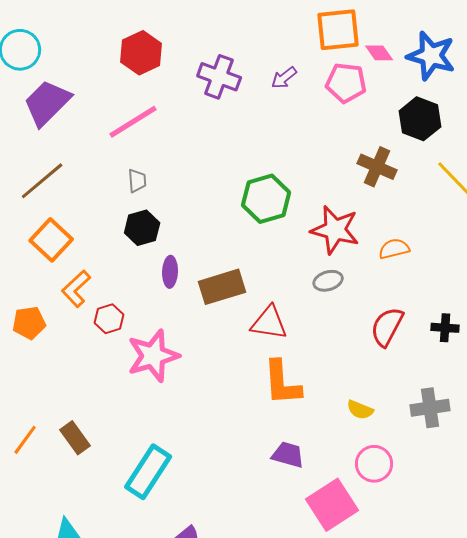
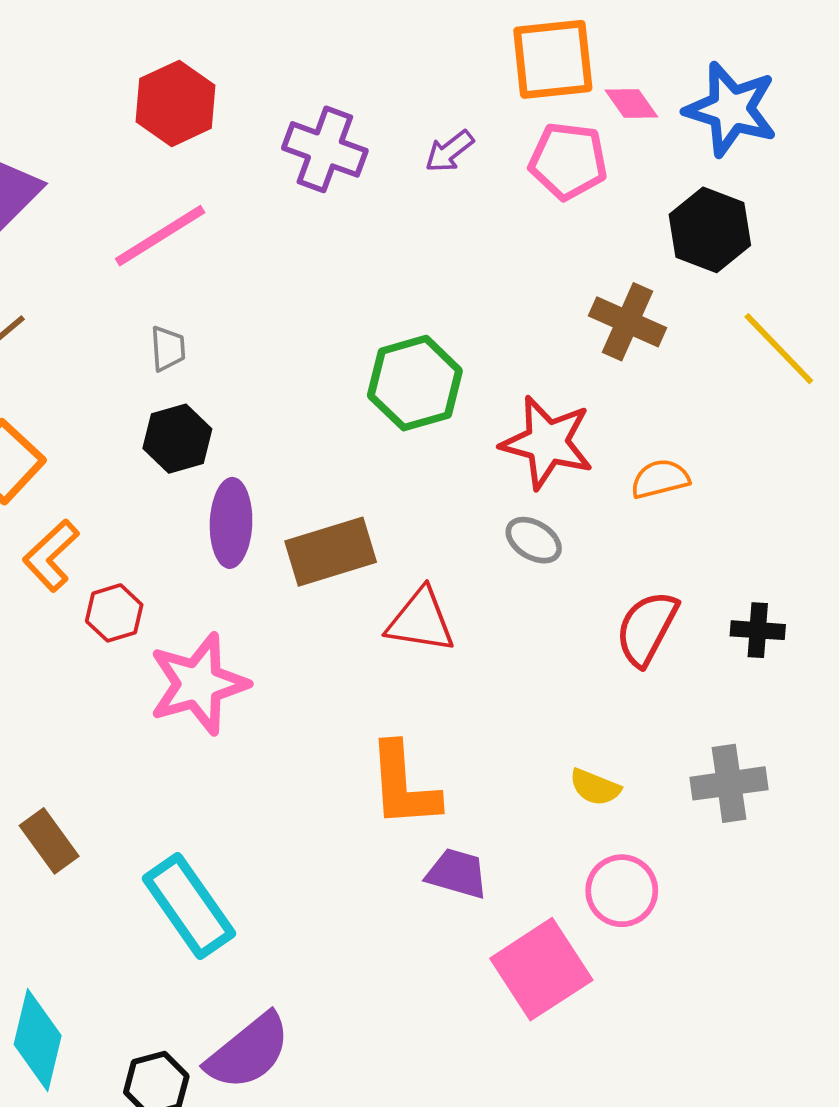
purple ellipse: (170, 272) -> (231, 523), size x1.4
gray ellipse: (328, 281) -> (534, 540), turned 48
orange L-shape: (282, 383) -> (403, 785), moved
cyan rectangle: (148, 472) -> (189, 906), turned -68

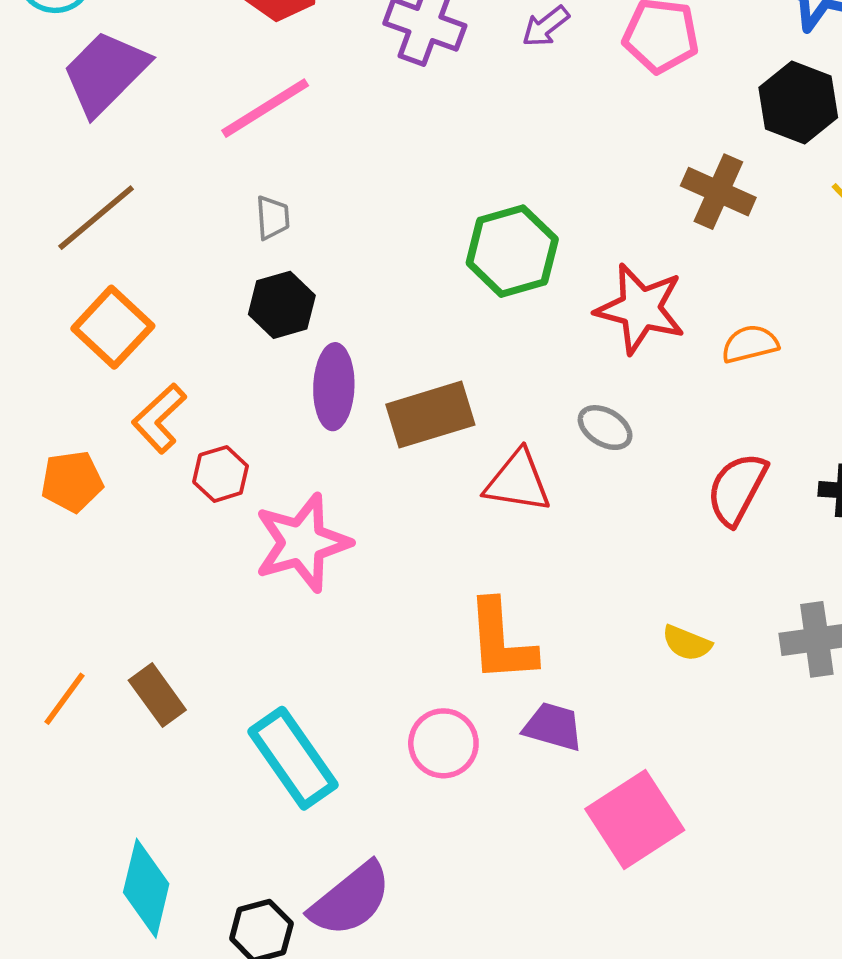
gray ellipse: (534, 540) -> (605, 428), moved
pink circle: (622, 891) -> (443, 743), moved

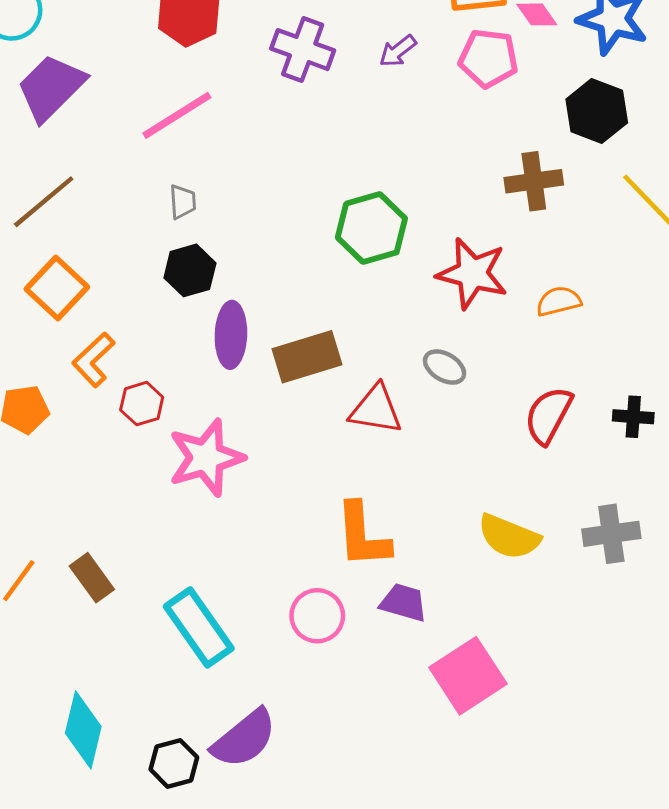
brown cross: (718, 192) -> (534, 181), turned -32
yellow semicircle: (687, 643) -> (509, 537), size x1.6

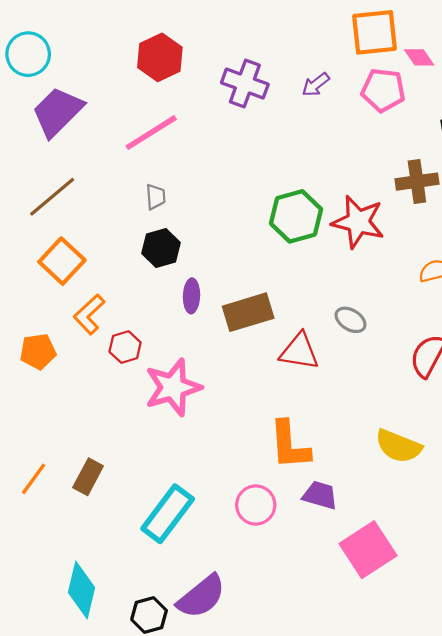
red star: (472, 273) -> (358, 222), moved
purple ellipse: (231, 335) -> (191, 296), size x0.7
brown rectangle: (92, 578) -> (88, 477), turned 64
cyan rectangle: (199, 627) -> (168, 514), turned 72

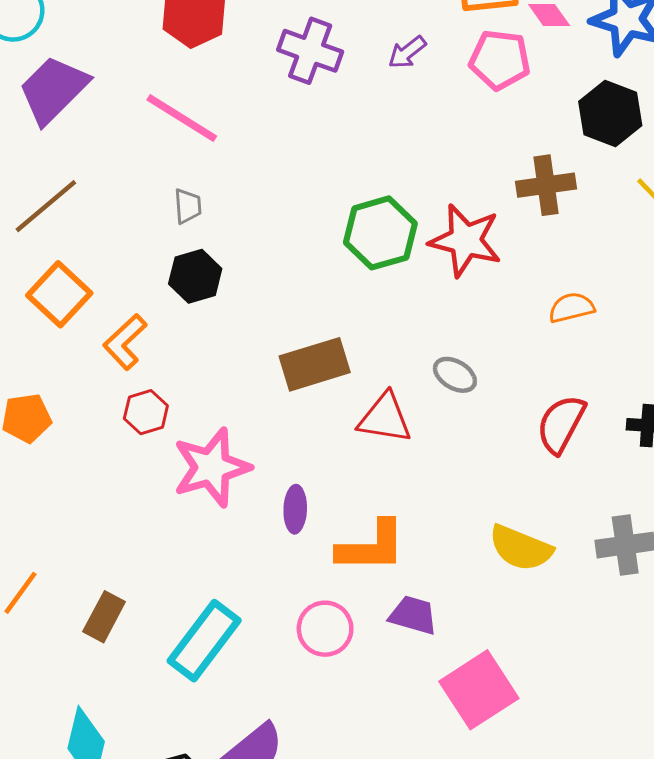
pink line: (151, 133) -> (182, 118), turned 64
purple ellipse: (191, 296) -> (295, 509), moved
orange L-shape: (89, 314) -> (125, 342), moved
orange L-shape: (290, 445) -> (371, 547), turned -86
brown rectangle: (88, 477) -> (104, 617), moved

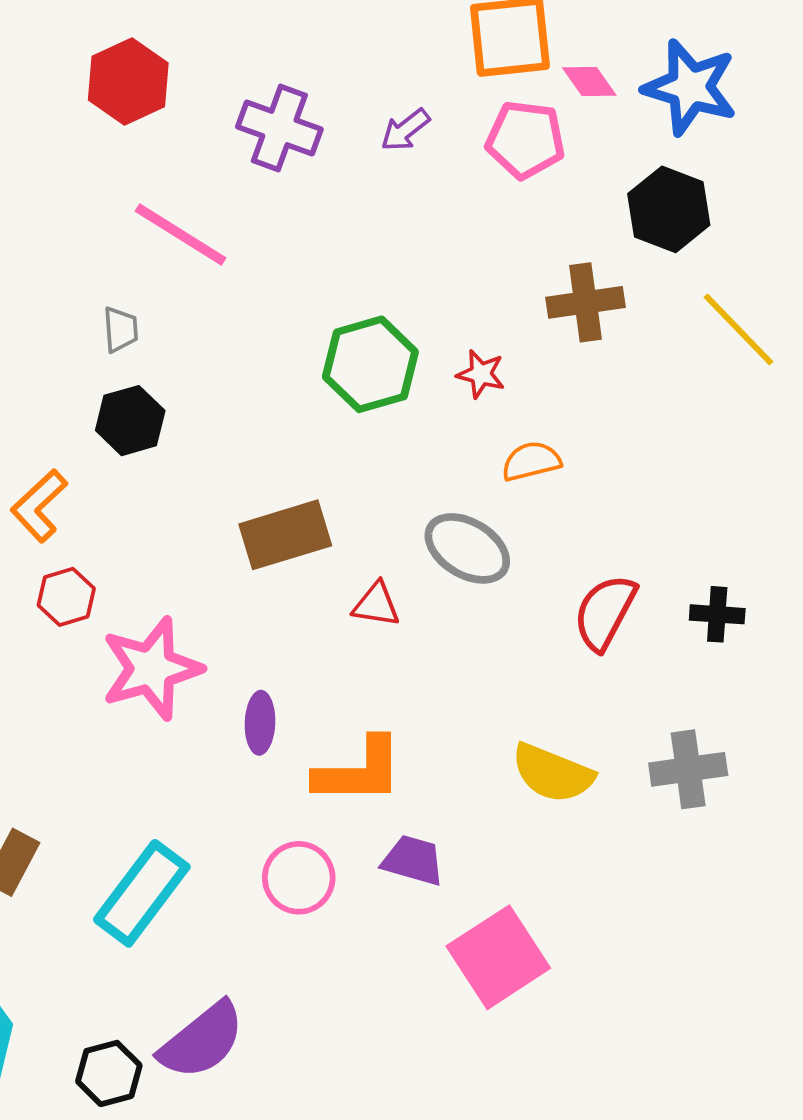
pink line: (182, 118) -> (181, 235), moved
red star: (465, 240) -> (481, 374), size x0.5
orange semicircle: (571, 308) -> (531, 461), moved
gray ellipse: (455, 375) -> (467, 548), size x1.5
red triangle: (385, 418) -> (376, 605), size x0.7

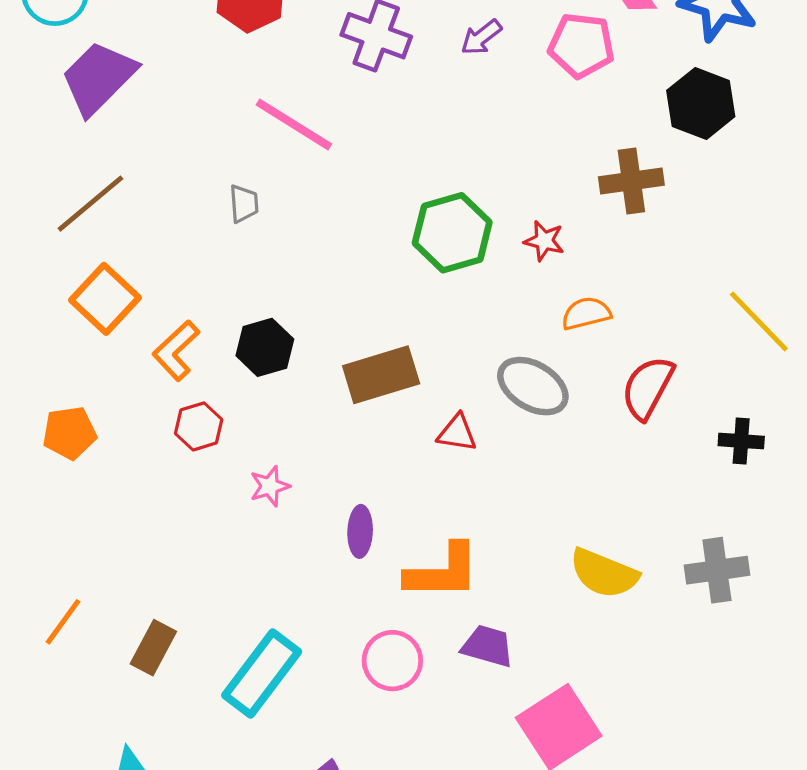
yellow line: (739, 329) -> (759, 321), moved
black hexagon: (130, 421) -> (265, 347), moved
red semicircle: (605, 612) -> (648, 388), moved
pink star: (151, 669) -> (270, 486), size x0.5

